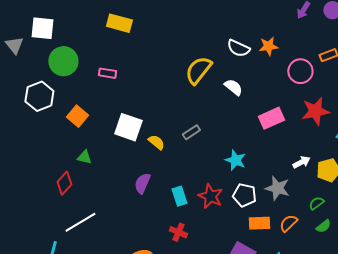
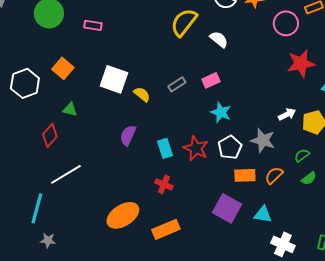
white hexagon: (39, 96) -> (25, 83), moved
pink rectangle: (271, 118) -> (211, 80), moved, size x0.7
white pentagon: (244, 195) -> (230, 147), turned 30

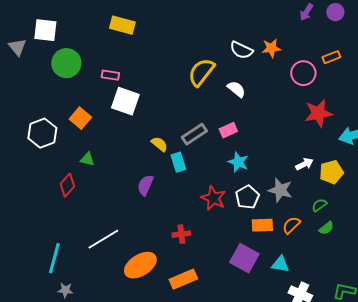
white square: (114, 79) -> (125, 101), moved
gray rectangle: (177, 84) -> (194, 134), size x1.4
cyan rectangle: (165, 148) -> (178, 162), moved
white line: (66, 174) -> (103, 239), moved
red cross: (164, 184) -> (181, 234), turned -30

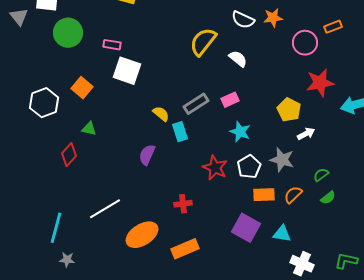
yellow pentagon: (331, 172) -> (289, 110), moved, turned -30

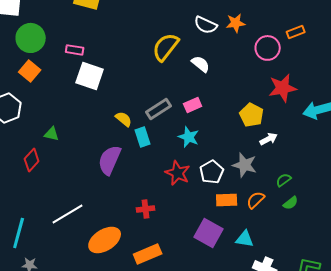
orange square: (82, 88) -> (30, 71), moved
cyan star: (240, 132) -> (189, 137), moved
purple semicircle: (147, 155) -> (110, 160), size x1.4

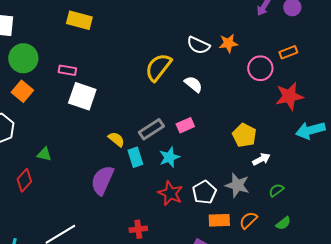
red star: (283, 88) -> (289, 96), moved
cyan star: (189, 137) -> (169, 157), moved, turned 30
green semicircle: (284, 180) -> (276, 190), moved

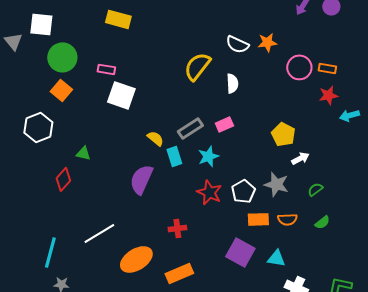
orange rectangle: (288, 52) -> (327, 68), moved, turned 30
white semicircle: (193, 84) -> (232, 83), turned 48
red star: (289, 96) -> (328, 95), size x0.7
cyan arrow: (310, 130) -> (349, 115), moved, size x0.7
orange semicircle: (248, 220) -> (287, 219), turned -138

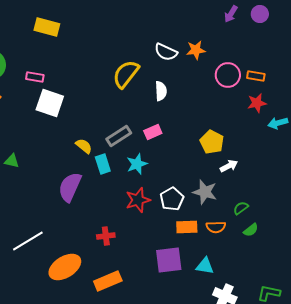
green semicircle: (315, 189) -> (241, 208), moved
red star: (209, 192) -> (138, 200), turned 30
purple square: (240, 252) -> (169, 260), turned -36

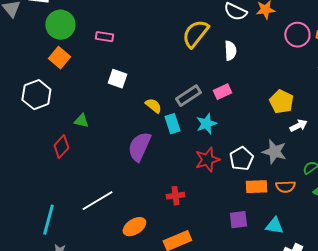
white square: (50, 103) -> (117, 79), moved, size x0.7
purple square: (169, 260) -> (238, 220), size x0.7
orange ellipse: (65, 267) -> (134, 227), size x0.7

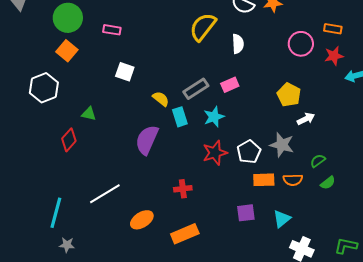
pink circle: (297, 35) -> (301, 44), moved
cyan triangle: (274, 226) -> (282, 219), turned -48

